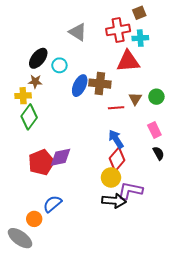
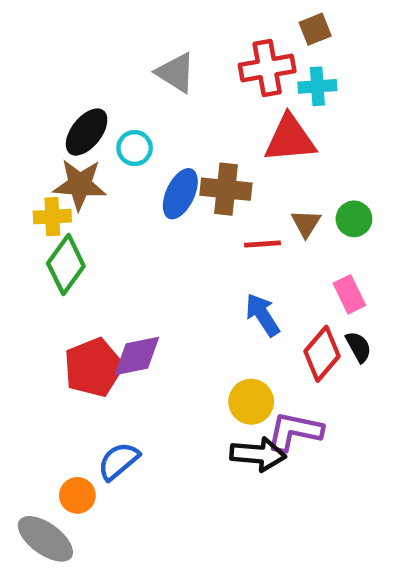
brown star: (35, 82) -> (80, 185), size x1.6
red diamond: (117, 159) -> (322, 354), moved

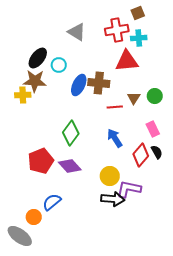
green diamond: (66, 265) -> (71, 133), moved
purple diamond: (137, 356) -> (70, 166), moved, turned 60

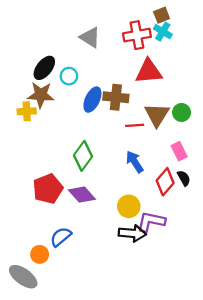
cyan cross: (139, 38) -> (163, 32), moved, turned 35
brown triangle: (134, 98) -> (157, 115), size x1.6

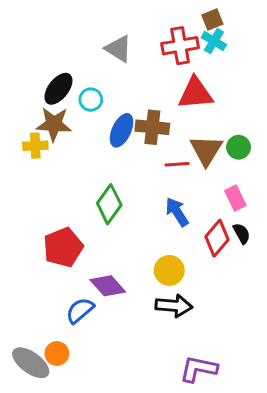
purple diamond: (82, 195) -> (108, 286), moved
purple L-shape: (151, 222) -> (199, 369), moved
orange circle: (40, 254) -> (57, 353), moved

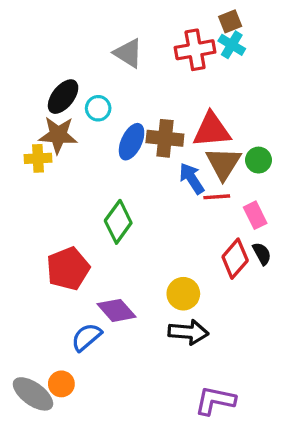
red triangle: (195, 93) -> (212, 130), moved
red line: (177, 164) -> (217, 197), moved
blue arrow: (177, 212) -> (192, 178), moved

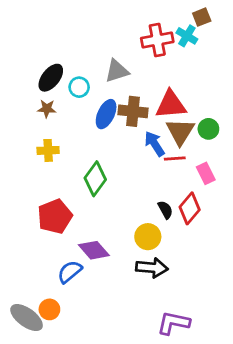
brown square: (230, 21) -> (202, 17), moved
gray triangle: (128, 53) -> (117, 71), moved, turned -50
brown star: (58, 135) -> (47, 109), size x0.6
yellow cross: (38, 158) -> (48, 150), moved
black semicircle: (262, 254) -> (165, 210), moved

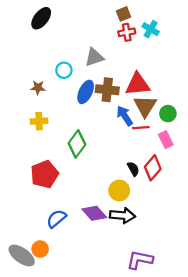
brown square: (202, 17) -> (124, 14), moved
red cross: (157, 40) -> (127, 32), size x0.7
black ellipse: (51, 78) -> (41, 18), moved
green circle: (208, 129) -> (168, 114), moved
purple diamond: (94, 250) -> (94, 213), moved

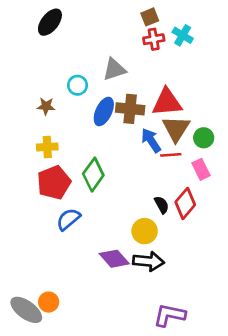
red pentagon: (44, 174) -> (54, 182), moved
blue semicircle: (56, 219) -> (68, 219), moved

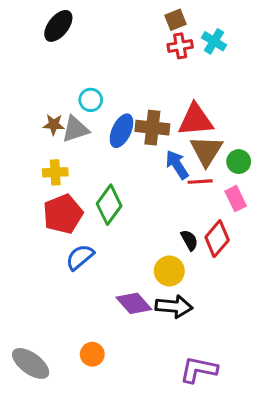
gray triangle: (114, 69) -> (75, 129), moved
orange circle: (49, 302) -> (92, 354), moved

